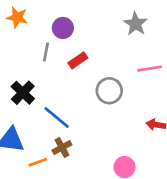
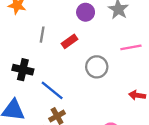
purple circle: (63, 28) -> (86, 12), moved
black cross: (23, 93) -> (23, 70), turned -30

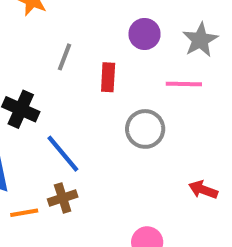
red rectangle: (69, 41) -> (108, 77), turned -63
pink line: (131, 47) -> (184, 84), moved

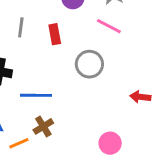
pink line: (184, 84) -> (109, 26), turned 40
blue line: (63, 154) -> (36, 95), turned -36

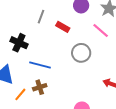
red rectangle: (55, 34) -> (63, 27), turned -64
orange line: (19, 143) -> (20, 94), turned -40

